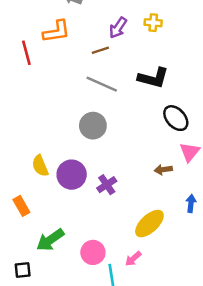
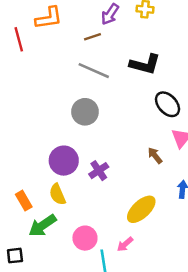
yellow semicircle: (40, 166) -> (57, 194), moved
brown arrow: (163, 170) -> (155, 156), turned 60
orange rectangle: (21, 206) -> (24, 201), moved

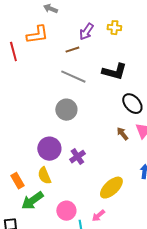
brown arrow: (155, 156) -> (122, 134), moved

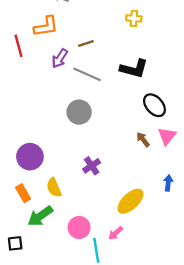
purple arrow: (86, 32) -> (60, 58), moved
purple circle: (49, 149) -> (30, 157), moved

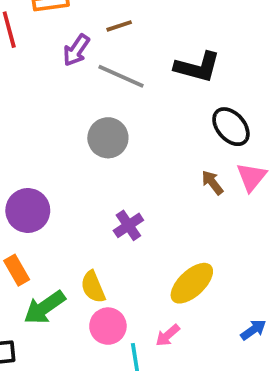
blue arrow: (168, 183) -> (253, 330), moved, turned 49
yellow semicircle: (54, 187) -> (93, 287), moved

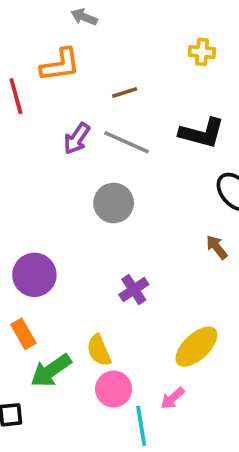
purple arrow: (76, 50) -> (77, 139), moved

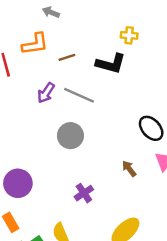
brown line: (125, 93) -> (67, 57), moved
black L-shape: (202, 133) -> (111, 64), moved
brown arrow: (217, 247) -> (129, 169), moved

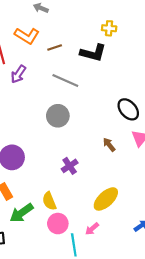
orange L-shape: (35, 44) -> (27, 36), turned 40
purple arrow: (46, 93) -> (18, 74), moved

